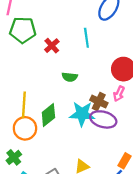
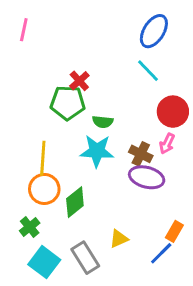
green pentagon: (23, 30) -> (68, 103), moved
cyan line: (86, 38) -> (148, 71), moved, turned -36
cyan star: (82, 114) -> (97, 151), moved
green diamond: (48, 115) -> (75, 202), moved

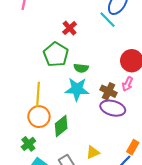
cyan line: (148, 71) -> (107, 20), moved
red cross: (79, 81) -> (70, 28), moved
green pentagon: (68, 103) -> (56, 54), turned 30

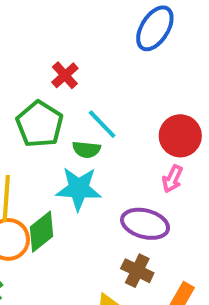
cyan line: (107, 20) -> (102, 124), moved
brown cross: (109, 91) -> (137, 271), moved
green diamond: (61, 126) -> (41, 232), moved

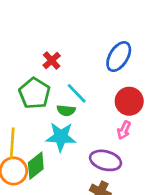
blue ellipse: (155, 28) -> (119, 57), moved

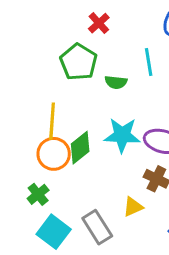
cyan line: (77, 93) -> (149, 62), moved, turned 35
cyan star: (61, 137) -> (122, 135), moved

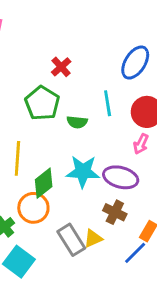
orange circle: (54, 154) -> (33, 208), moved
gray rectangle: (97, 227) -> (71, 240), moved

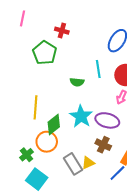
red cross: (61, 67) -> (62, 31), moved, turned -32
green pentagon: (42, 103) -> (45, 53), moved
cyan star: (83, 172) -> (81, 116), turned 30

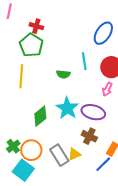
red cross: (62, 31) -> (36, 26), moved
yellow line: (36, 107) -> (21, 76), moved
orange circle: (47, 142) -> (31, 150), moved

